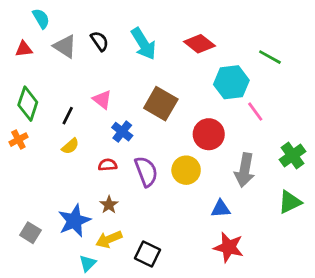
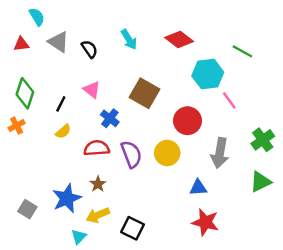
black semicircle: (100, 41) -> (89, 49), moved
cyan arrow: (144, 44) -> (129, 39), size x0.7
red semicircle: (108, 165) -> (97, 148), size x1.5

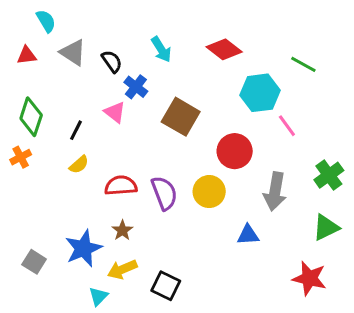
blue cross: (110, 118) -> (136, 87), moved
red star: (205, 222) -> (309, 278), moved

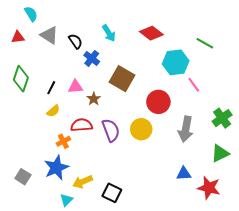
pink triangle: (115, 112) -> (76, 87), moved, turned -42
orange cross: (21, 157) -> (63, 141), moved
brown star: (122, 230) -> (94, 99), moved
blue triangle: (248, 235) -> (184, 174), moved

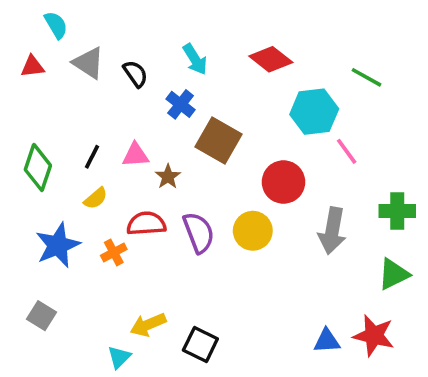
blue cross: (92, 58) -> (181, 104), moved
green diamond: (21, 79) -> (38, 168), moved
green cross: (222, 118) -> (397, 211), turned 36
blue star: (56, 168) -> (58, 245), moved
blue triangle: (184, 174) -> (327, 341), moved

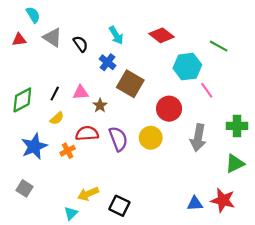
green diamond: (38, 168) -> (22, 100), turned 44

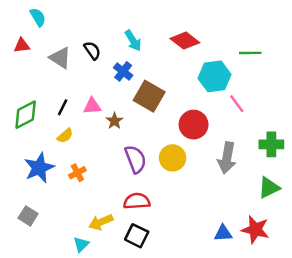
gray triangle: (53, 37) -> (60, 58), moved
green line: (219, 46) -> (250, 53), turned -30
red semicircle: (87, 133) -> (137, 201), moved

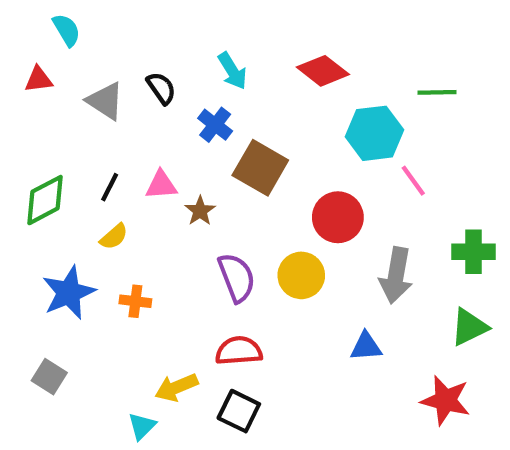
orange cross: (77, 173) -> (135, 301), turned 35
blue triangle: (223, 233) -> (366, 346), moved

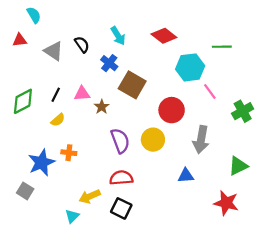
green cross: (474, 252) -> (243, 111), moved, turned -30
blue star: (69, 293) -> (41, 163), moved

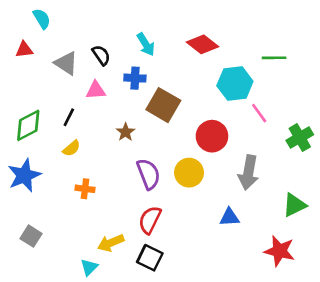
blue cross: (109, 63) -> (135, 78), turned -35
pink triangle: (82, 94) -> (96, 90), moved
blue star: (41, 163) -> (24, 175), moved
red semicircle: (121, 178) -> (150, 220), turned -60

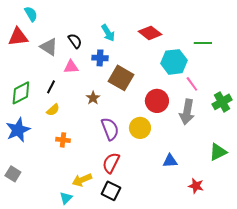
red triangle: (24, 50) -> (18, 37), size x1.5
gray arrow: (248, 173) -> (187, 112), moved
gray square: (31, 236) -> (13, 174), moved
red star: (279, 251) -> (196, 186), moved, size x0.7

